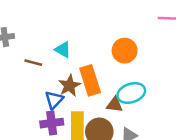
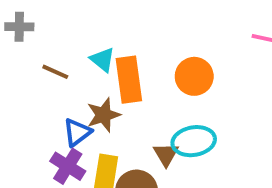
orange rectangle: (90, 80) -> (129, 80), moved
brown triangle: (115, 105) -> (166, 154), turned 42
purple cross: (52, 123) -> (68, 166), turned 30

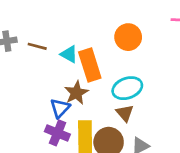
brown line: (55, 72) -> (37, 46), moved
orange circle: (194, 76) -> (128, 37), moved
cyan ellipse: (194, 141) -> (127, 88), moved

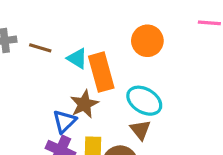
cyan ellipse: (127, 88) -> (144, 101), turned 48

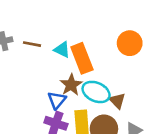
orange circle: (147, 41) -> (130, 43), moved
cyan ellipse: (144, 101) -> (96, 92), moved

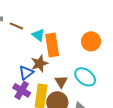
cyan ellipse: (96, 92) -> (85, 77), moved
brown triangle: (117, 101) -> (61, 82), moved

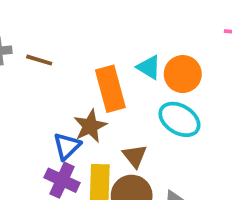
cyan triangle: (38, 35) -> (149, 67), moved
cyan ellipse: (85, 77) -> (179, 119), moved

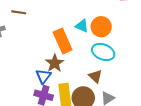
brown line: (39, 60) -> (19, 12), moved
brown triangle: (135, 156) -> (95, 76), moved

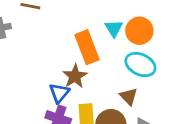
cyan triangle: (82, 26) -> (114, 28), turned 32

